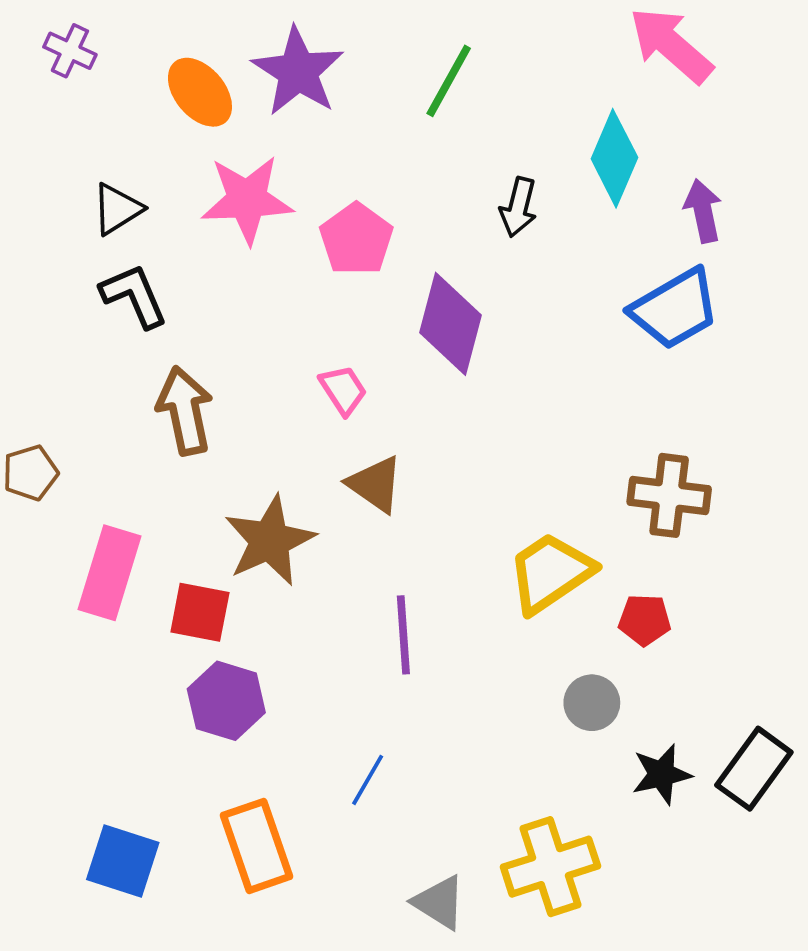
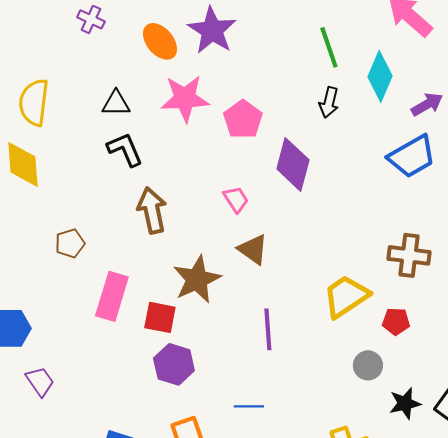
green line: (449, 81) -> (329, 47), moved, turned -48
black triangle: (117, 209) -> (116, 103), turned 32
purple arrow: (703, 211) -> (427, 104), turned 72
blue line: (368, 780) -> (249, 406), turned 60

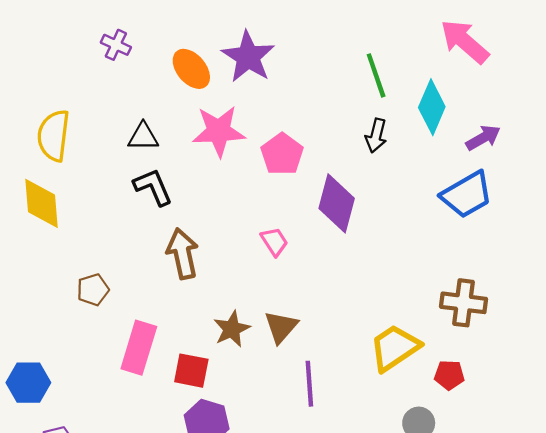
brown triangle: (253, 249) -> (281, 327), moved, turned 36
brown star: (197, 279) -> (232, 329), size x0.7

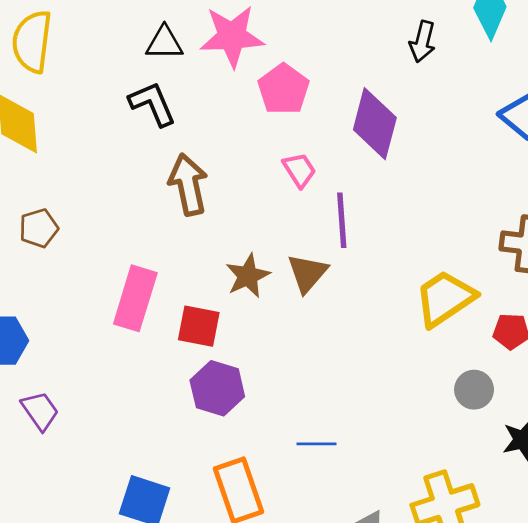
black triangle: (143, 137) -> (164, 43), moved
pink pentagon: (282, 154) -> (283, 89), moved
brown pentagon: (93, 290) -> (39, 228), moved
purple line: (309, 384) -> (342, 220), moved

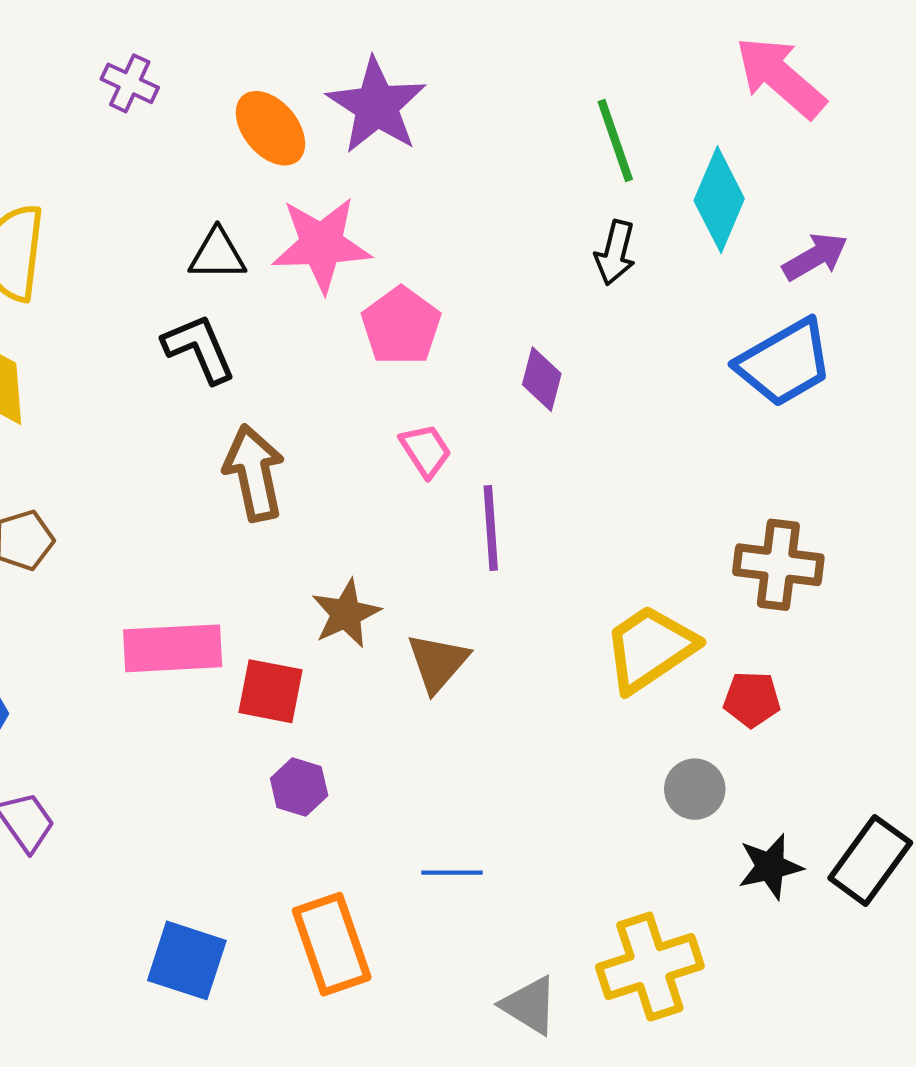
purple diamond: (375, 124) -> (542, 379), size x0.6
brown triangle: (307, 273) -> (438, 663), moved
pink rectangle: (135, 298) -> (173, 648), turned 70
purple hexagon: (217, 388) -> (299, 787), size x0.7

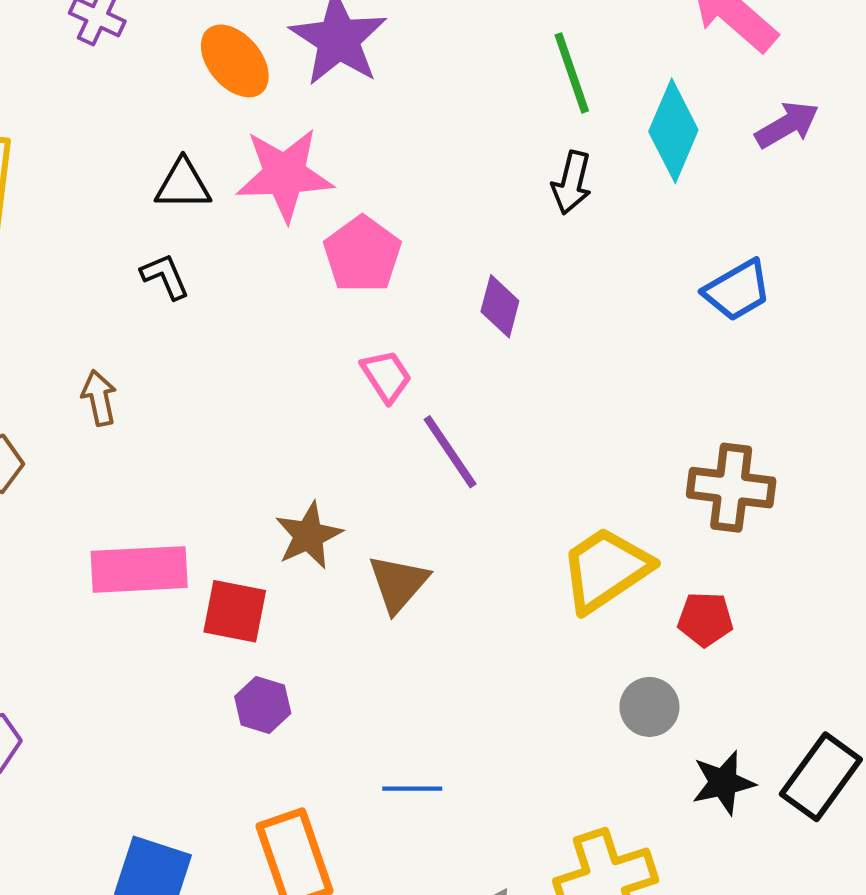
purple arrow: (815, 257) -> (787, 125), moved
black L-shape: (199, 348) -> (165, 276), size x0.7
blue trapezoid: (784, 363) -> (737, 290), size x0.7
brown arrow: (254, 473) -> (99, 398), moved, size x0.6
purple line: (491, 528) -> (450, 452), turned -30

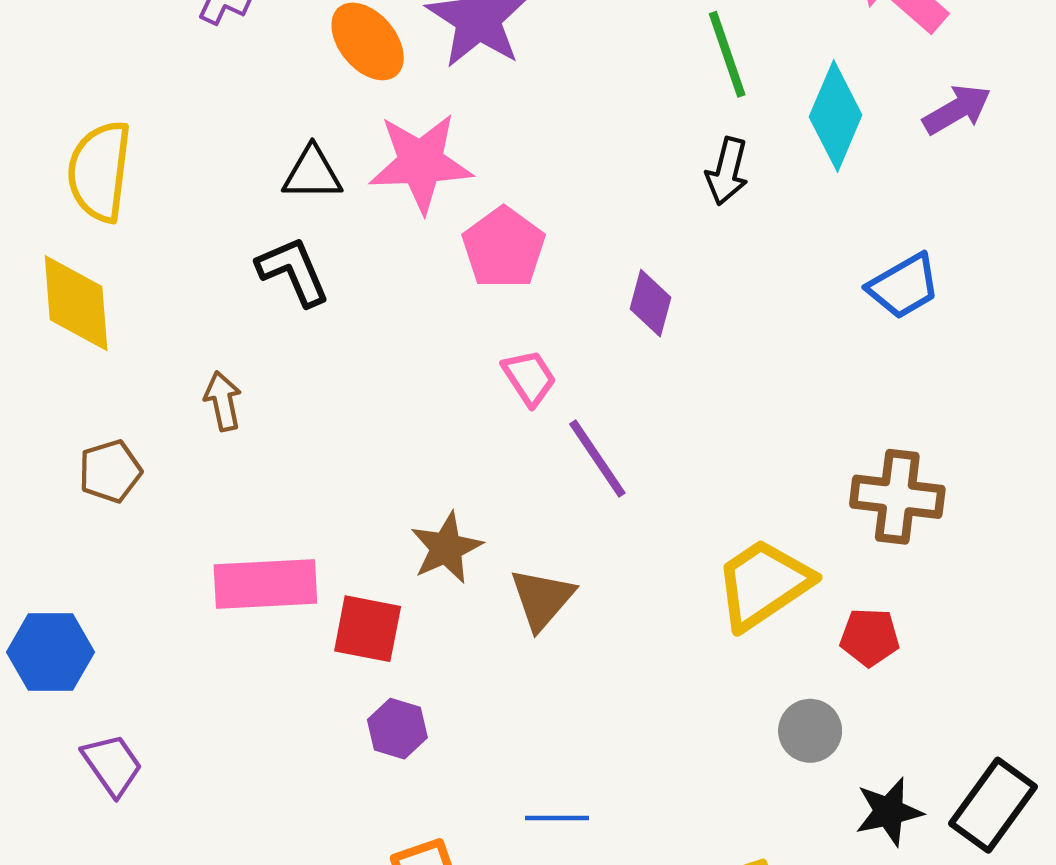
black L-shape: (165, 276) -> (293, 271), size x1.4

